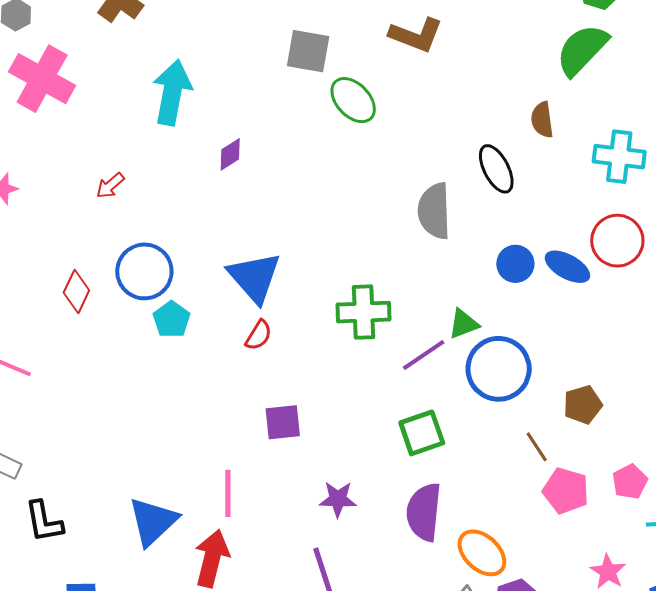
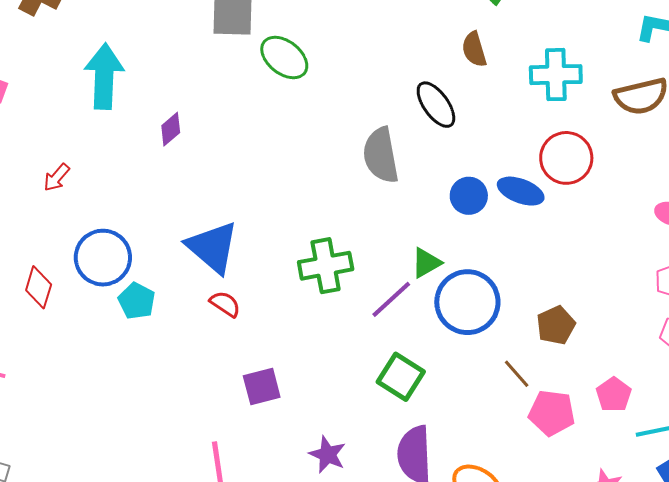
red semicircle: (259, 335) -> (225, 304), turned -80
green square: (422, 433) -> (401, 377), turned -30
purple star: (338, 499) -> (327, 454), turned 30

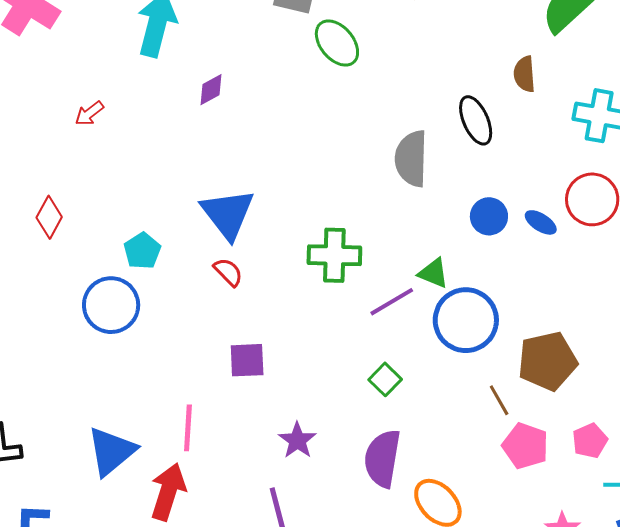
blue ellipse: (521, 191) -> (541, 222), size x0.7
blue circle: (103, 258) -> (111, 305), moved
green triangle: (426, 263) -> (434, 273), turned 40
brown pentagon: (556, 325) -> (547, 361), size x1.5
green square: (401, 377) -> (385, 379), size x0.7

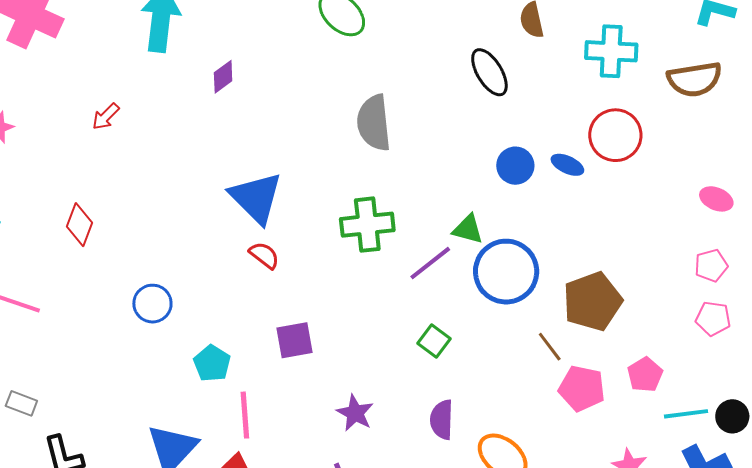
gray semicircle: (411, 159) -> (374, 123), moved
cyan pentagon: (142, 251) -> (212, 363), moved
blue circle: (111, 305) -> (152, 304), size x0.7
purple semicircle: (382, 458) -> (442, 420), size x0.7

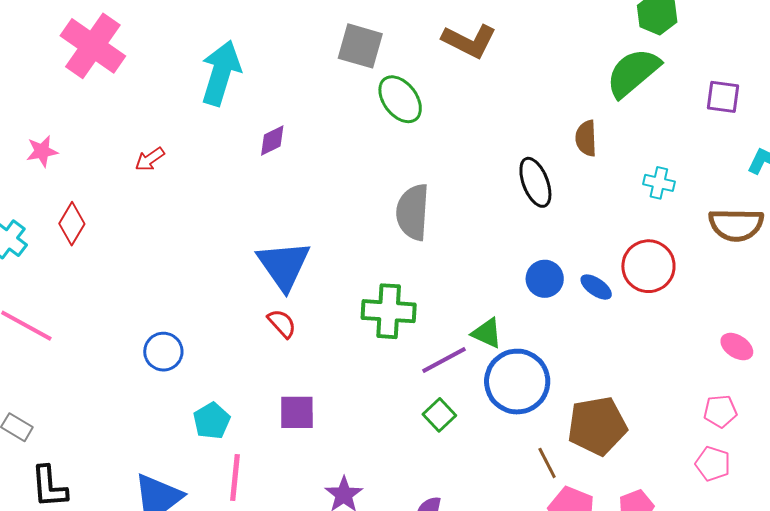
cyan cross: (611, 51) -> (659, 183), size x0.6
red diamond: (80, 225) -> (72, 224), moved
green square: (434, 341) -> (439, 415), moved

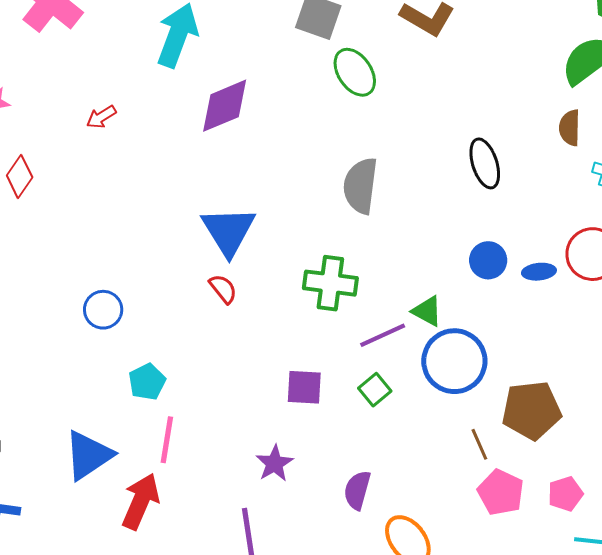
brown semicircle: (586, 138) -> (570, 128), moved
purple diamond: (272, 141) -> (225, 106), size x1.8
blue ellipse: (596, 287) -> (539, 272), turned -44
purple square: (297, 412) -> (304, 387), moved

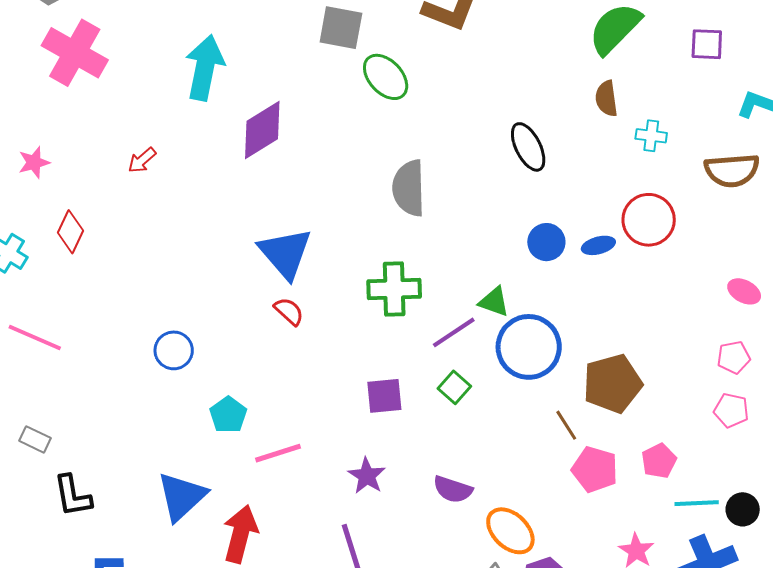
pink line: (167, 440) -> (278, 453), moved, turned 72
purple semicircle: (357, 490) -> (453, 489), turned -78

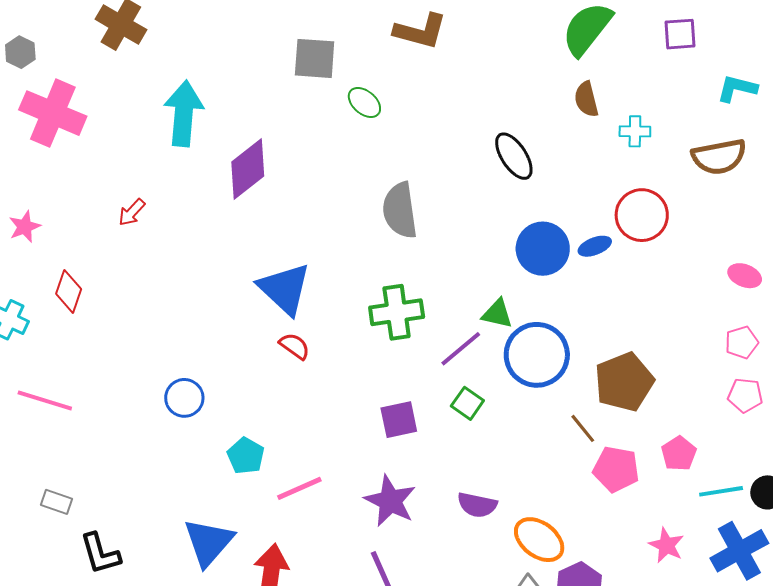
green ellipse: (386, 77) -> (364, 102), size x0.7
blue circle: (546, 242) -> (543, 249), size x1.4
purple star: (367, 476) -> (390, 501), size x1.4

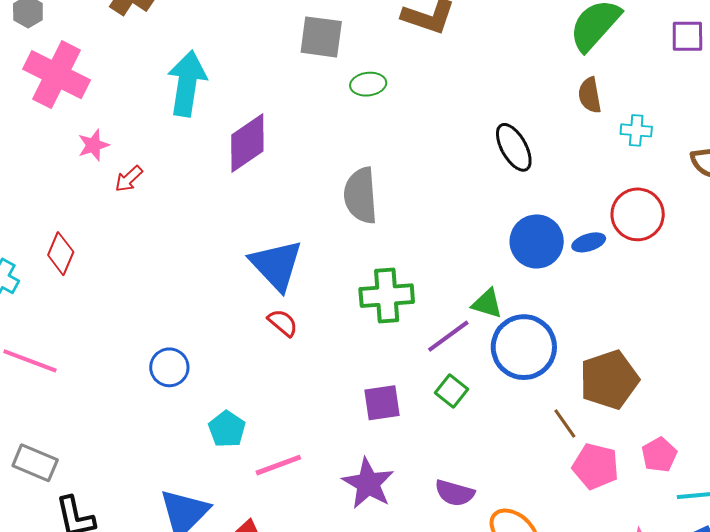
green ellipse: (364, 102) -> (368, 84), turned -52
gray semicircle: (400, 210) -> (361, 196), moved
pink star: (25, 227) -> (93, 145), moved
gray rectangle: (57, 502) -> (35, 463), size x1.4

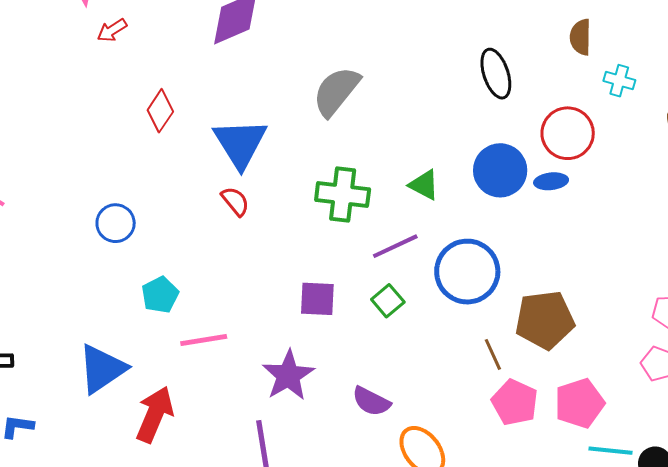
gray semicircle: (361, 196) -> (336, 91), turned 32
red circle: (638, 214) -> (568, 133), moved
red diamond: (61, 254) -> (160, 111), moved
green triangle: (487, 304) -> (424, 185), moved
pink pentagon: (659, 455) -> (579, 403), size x1.4

